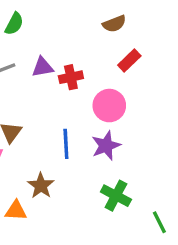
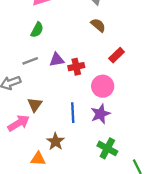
brown semicircle: (114, 24) -> (98, 25), moved, turned -119

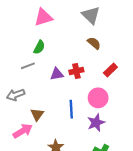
gray line: (30, 61) -> (28, 66), moved
red cross: (76, 67) -> (76, 71), moved
blue line: (73, 113) -> (71, 109), moved

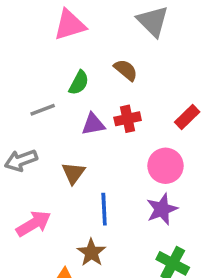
brown semicircle: (94, 43) -> (126, 70), moved
green semicircle: (39, 47) -> (79, 83), moved
blue line: (71, 109) -> (104, 209), moved
brown triangle: (37, 114) -> (73, 173), moved

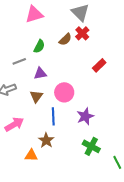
brown semicircle: (126, 70) -> (65, 39), turned 96
red cross: (128, 119) -> (82, 33), moved, turned -32
purple triangle: (93, 124) -> (40, 73), moved
pink circle: (166, 166) -> (64, 92), moved

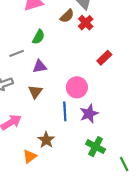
brown semicircle: (65, 39) -> (67, 16), moved
pink circle: (64, 92) -> (77, 87), moved
blue line: (53, 116) -> (65, 111), moved
orange triangle: (31, 155) -> (30, 156), turned -40

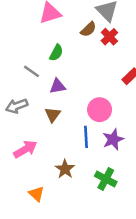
gray line: (17, 53) -> (32, 71), turned 56
green cross: (96, 147) -> (106, 179), moved
orange triangle: (30, 156) -> (36, 194), moved, turned -40

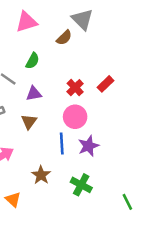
red cross: (109, 37) -> (75, 88), moved

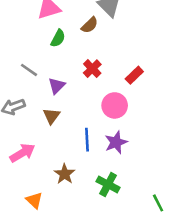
green semicircle: (33, 61) -> (58, 38), moved
red cross: (75, 88) -> (92, 69), moved
purple triangle: (34, 94) -> (57, 86), turned -35
pink circle: (75, 117) -> (115, 105), moved

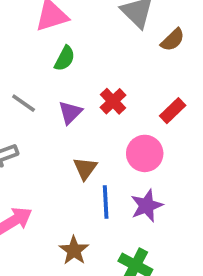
brown semicircle: (90, 25) -> (173, 40), moved
purple triangle: (57, 86) -> (70, 112), moved
brown triangle: (51, 116) -> (85, 168), moved

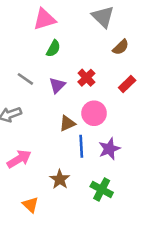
brown semicircle: (173, 40) -> (121, 47), moved
pink circle: (145, 153) -> (94, 113), moved
brown triangle: (85, 168) -> (67, 123), turned 30

